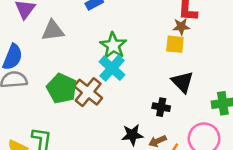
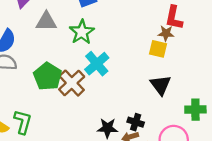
green star: (113, 46) -> (82, 32), moved
black cross: (161, 107) -> (136, 122), moved

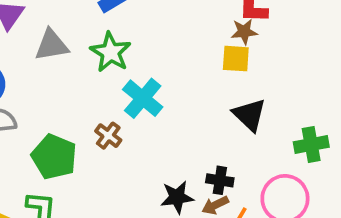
green pentagon: (48, 76) -> (54, 157), moved
brown cross: (72, 83) -> (108, 136), size x0.6

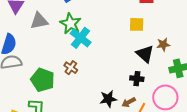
brown star: (244, 32) -> (163, 44), moved
cyan cross: (143, 98) -> (81, 38), moved
black cross: (220, 180) -> (137, 79), moved

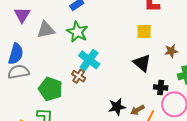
cyan cross: (81, 38) -> (89, 60), moved
black triangle: (145, 54) -> (142, 63), moved
black cross: (137, 79) -> (161, 87), moved

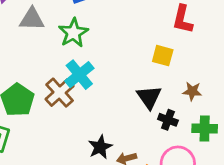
brown cross: (79, 76) -> (60, 93), size x1.5
black cross: (161, 87) -> (168, 120), moved
black star: (117, 107) -> (100, 147), turned -30

